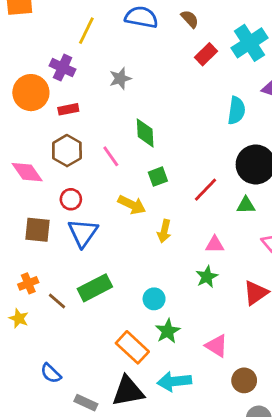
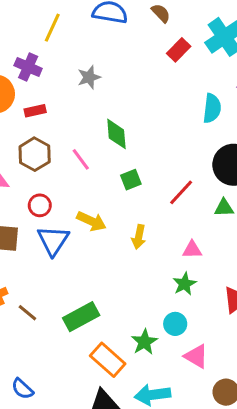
yellow arrow: (132, 205) -> (91, 221), moved
green rectangle: (95, 288) -> (81, 317), moved
cyan circle: (154, 299) -> (175, 324), moved

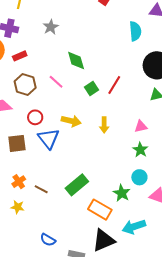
red line: (181, 192) -> (114, 85), moved

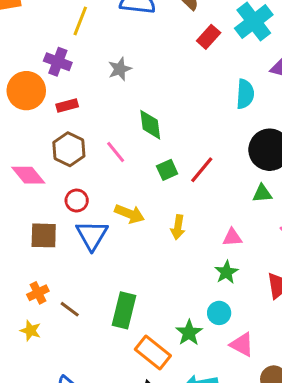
green rectangle: (77, 185) -> (124, 310), turned -45

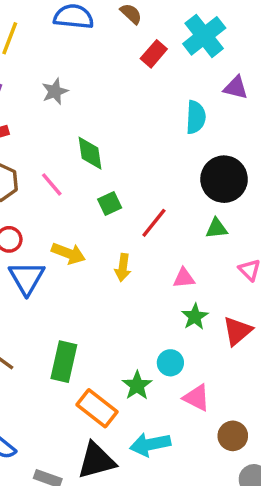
red line: (202, 170) -> (154, 223), moved
green star: (226, 272) -> (195, 317), moved

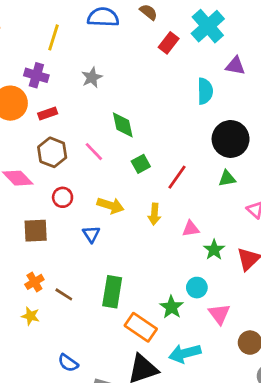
blue triangle: (27, 278) -> (91, 234), moved, size x0.6
pink triangle: (184, 278) -> (191, 229), moved
pink triangle: (196, 398) -> (219, 314), turned 30

